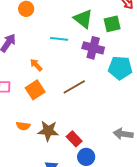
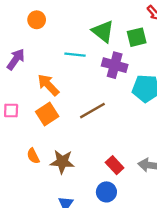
orange arrow: (36, 65) -> (48, 85), size x1.5
orange semicircle: (23, 126) -> (33, 156), turned 56
red rectangle: (74, 139) -> (115, 165), moved

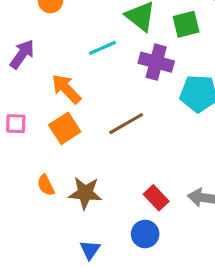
cyan line: (75, 55) -> (103, 48), turned -30

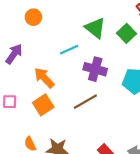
green square: (186, 24) -> (127, 33), turned -30
purple cross: (156, 62) -> (95, 69), moved

